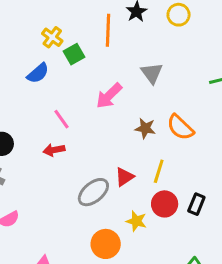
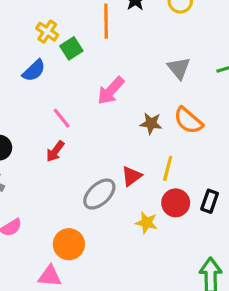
gray triangle: (152, 73) -> (179, 68), moved
red arrow: (54, 150) -> (55, 151), turned -40
orange circle: (106, 244) -> (69, 244), moved

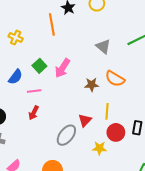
green square: (71, 48) -> (39, 66), moved
blue semicircle: (34, 71) -> (15, 77), moved
pink line: (62, 118) -> (34, 91), turned -48

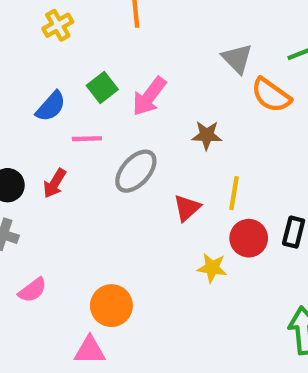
yellow cross: (16, 38) -> (58, 25), turned 32
orange semicircle: (115, 79) -> (271, 95), moved
red arrow: (34, 113) -> (55, 183), moved
gray ellipse: (66, 135) -> (136, 171), moved

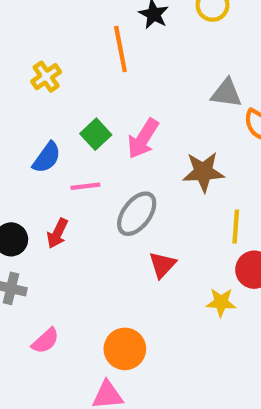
gray triangle: (237, 59) -> (226, 93), turned -32
brown star: (207, 135) -> (203, 172), size x1.4
red triangle: (187, 208) -> (162, 265), moved

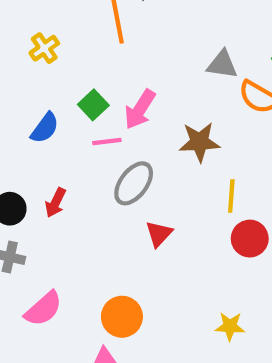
pink line: (85, 186) -> (107, 142), moved
yellow star: (221, 302) -> (230, 326), moved
pink semicircle: (45, 341) -> (44, 309), size x1.4

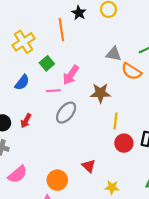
yellow cross: (44, 48) -> (24, 42), size x1.5
green square: (93, 105) -> (47, 63), moved
red triangle: (159, 234) -> (89, 166), moved, turned -32

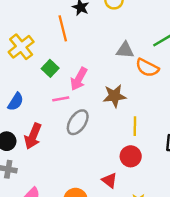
blue semicircle: (22, 82) -> (16, 102), moved
red arrow: (26, 121) -> (33, 136), size x1.5
red circle: (124, 143) -> (131, 156), moved

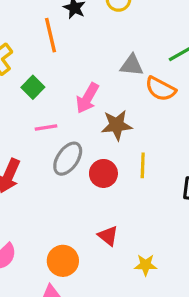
pink arrow: (79, 79) -> (87, 98), moved
red circle: (131, 156) -> (103, 173), moved

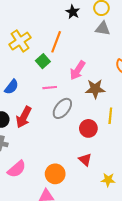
orange line: (50, 35) -> (56, 42), moved, turned 30
gray triangle: (132, 65) -> (103, 29), moved
red circle: (103, 173) -> (88, 128), moved

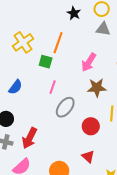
green square: (43, 61) -> (46, 62), turned -32
pink arrow: (78, 70) -> (89, 62), moved
pink line: (50, 88) -> (53, 87), turned -64
red arrow: (24, 117) -> (30, 138), moved

